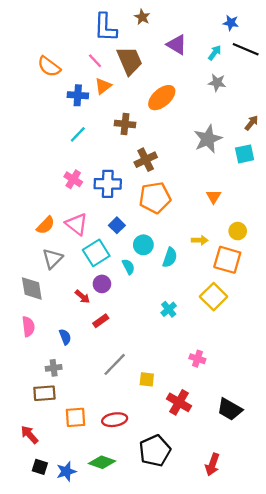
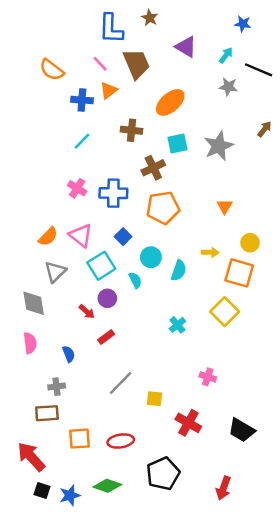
black line: (246, 49) -> (258, 70), moved
cyan square: (245, 154) -> (177, 144), moved
red arrow: (29, 435) -> (31, 457), size x1.5

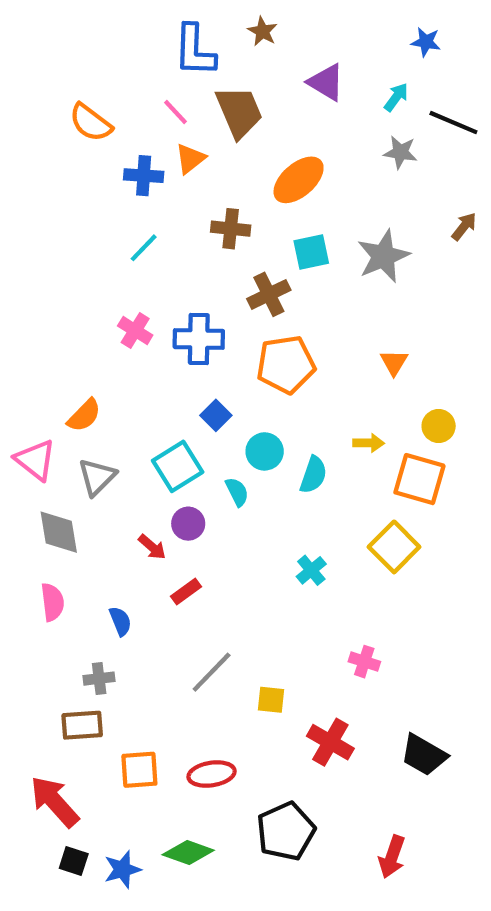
pink triangle: (81, 235) -> (35, 460), moved

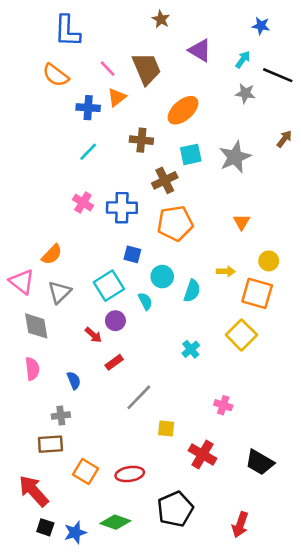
blue L-shape: (195, 50) -> (67, 31), moved
blue square: (216, 415) -> (132, 254), turned -30
gray line: (212, 672) -> (139, 397), moved
orange square: (139, 770) -> (86, 471), turned 35

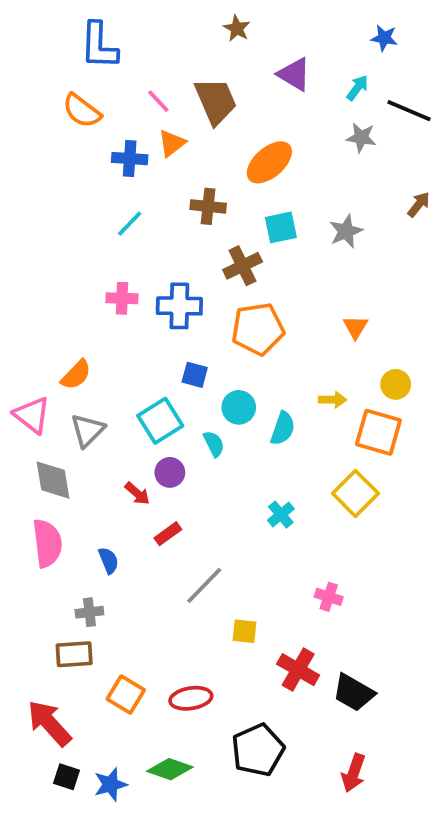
gray star: (235, 157) -> (346, 231), size x0.7
pink cross: (83, 202) -> (122, 298), turned -30
pink semicircle: (32, 369) -> (47, 543), size x1.4
black trapezoid: (260, 462) -> (354, 693), moved

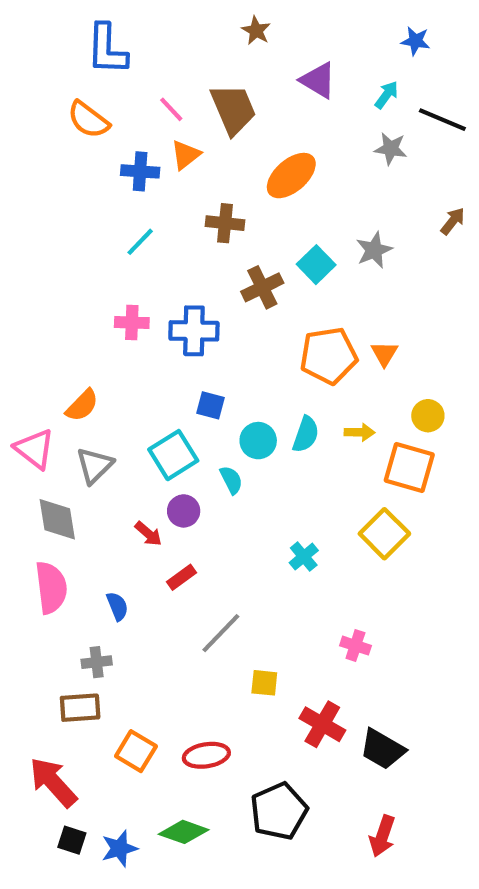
cyan square: (281, 227) -> (316, 265), moved, turned -32
orange pentagon: (258, 329) -> (329, 356), moved
cyan semicircle: (283, 428) -> (306, 434), moved

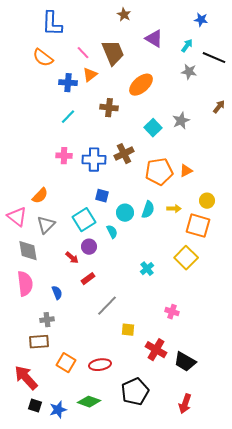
brown cross: (262, 287) -> (124, 154), moved
orange triangle: (384, 354) -> (186, 171), turned 32

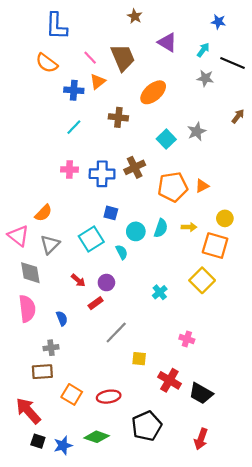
purple circle: (89, 247) -> (106, 283), moved

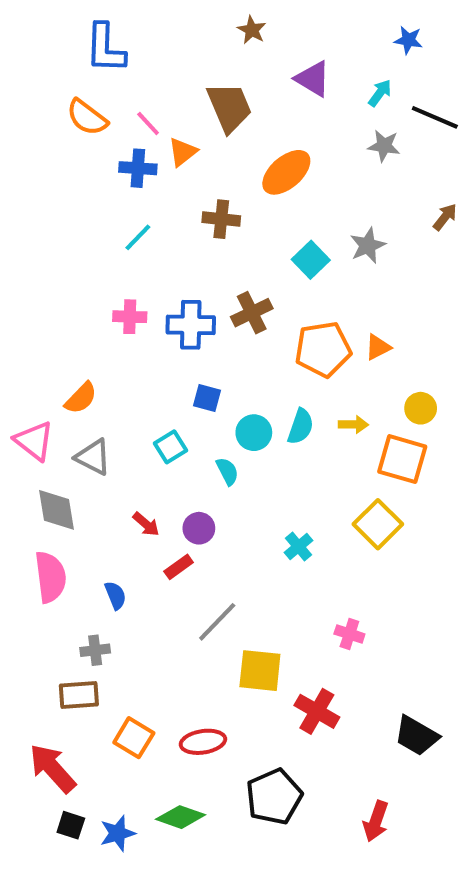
pink line: (90, 58) -> (148, 123), moved
cyan square: (91, 239) -> (170, 447), size x0.7
gray triangle: (50, 244) -> (93, 457), turned -48
yellow square: (139, 359) -> (260, 671), size x1.6
black trapezoid: (201, 393) -> (417, 736), moved

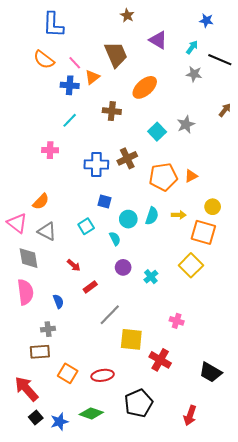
pink cross: (130, 317) -> (50, 150), moved
purple circle: (199, 528) -> (123, 267), moved
black square: (71, 825) -> (36, 418), turned 32

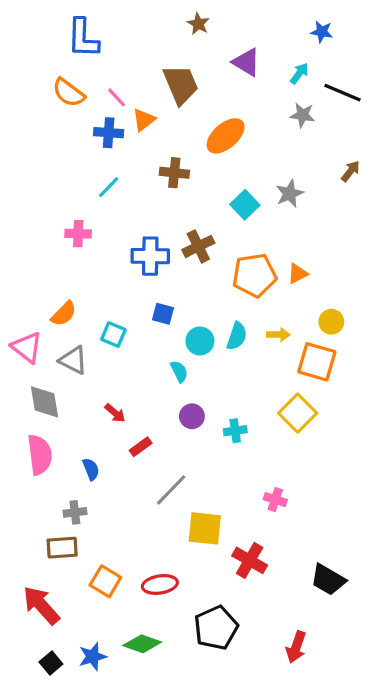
cyan square: (86, 226) -> (113, 335), moved, turned -35
cyan cross: (151, 277) -> (235, 431), turned 32
black square: (36, 418) -> (51, 663), moved

